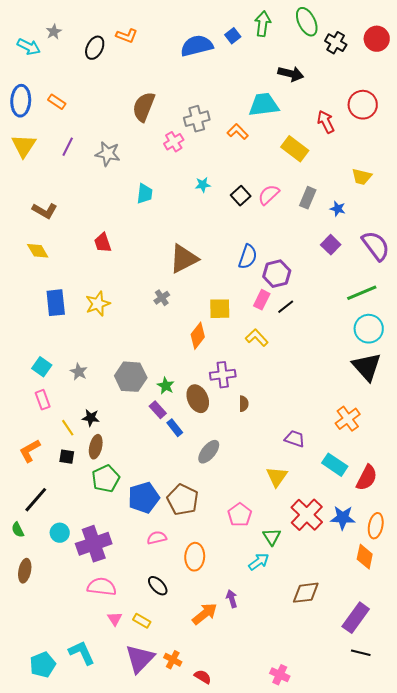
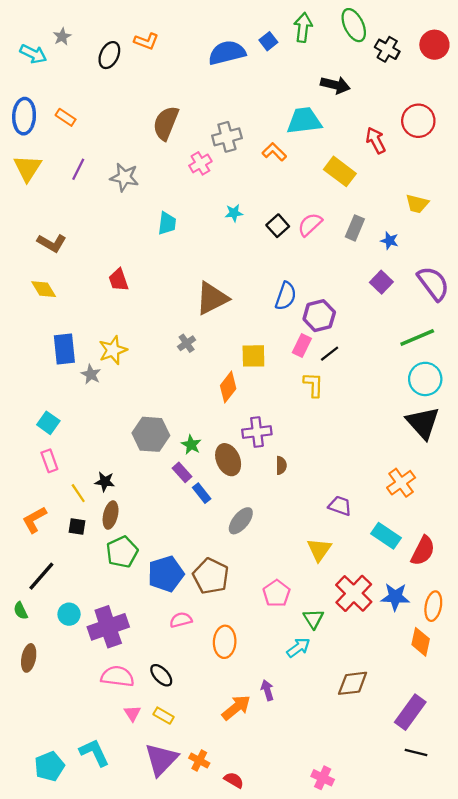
yellow L-shape: (257, 338) -> (313, 385), moved, turned 45
gray star: (79, 372) -> (91, 374), moved
black ellipse: (158, 586) -> (161, 675), moved

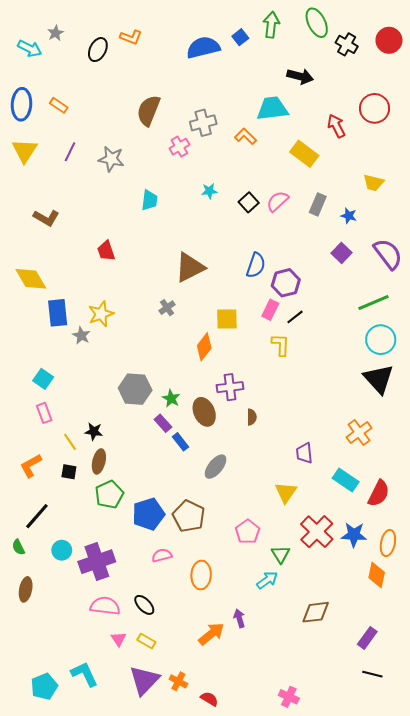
yellow diamond: (44, 289) -> (31, 279), moved, size x1.4
purple trapezoid: (340, 506) -> (304, 453), turned -115
purple rectangle: (410, 712) -> (367, 638), size x0.7

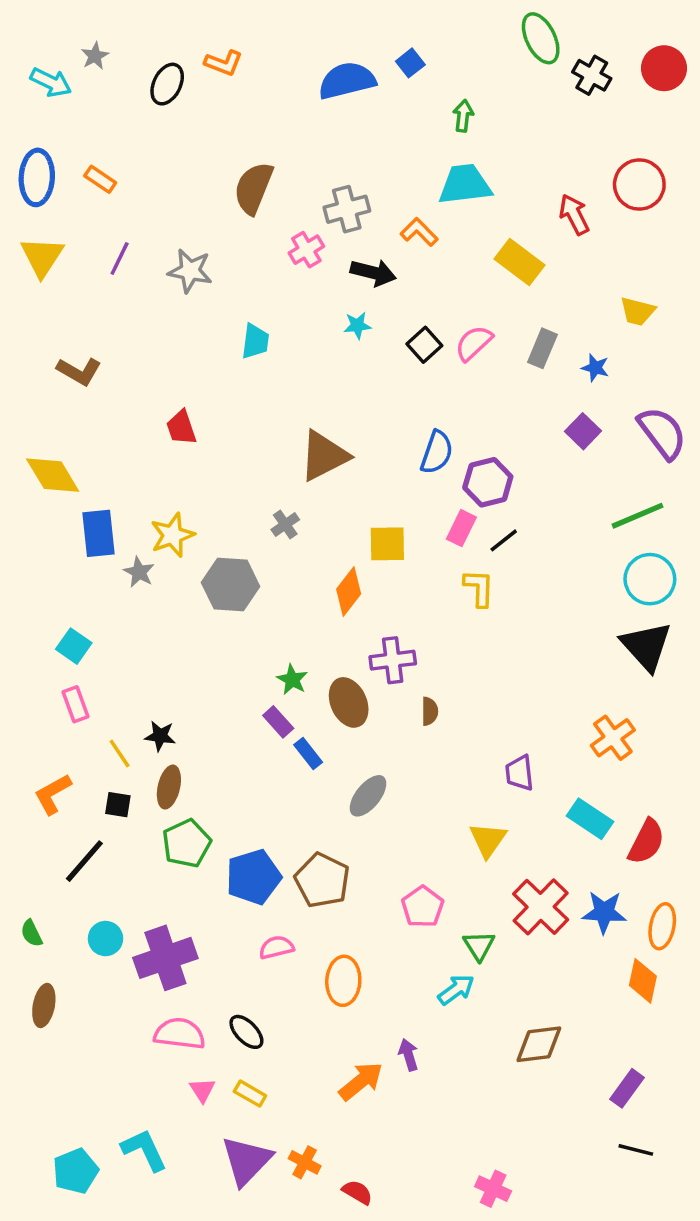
green arrow: (271, 25) -> (463, 116), moved, size x0.7
black arrow: (300, 76) -> (373, 273), moved
gray hexagon: (135, 389) -> (231, 584), moved
black line: (37, 516) -> (84, 861), moved

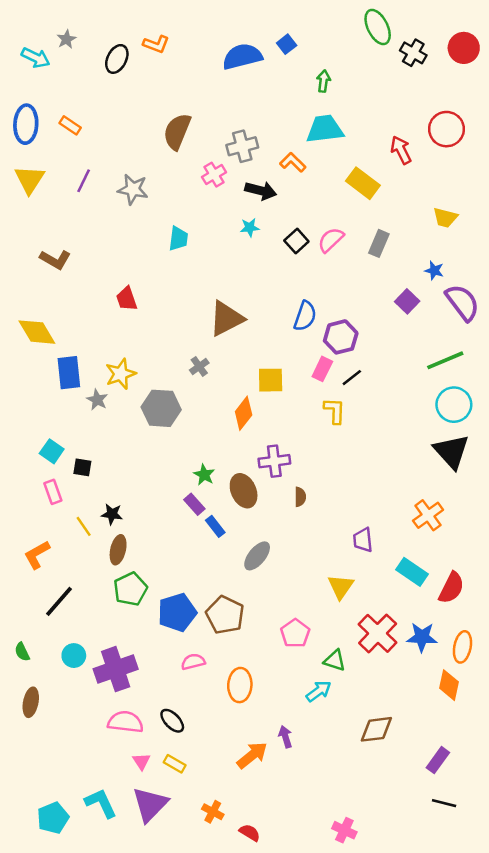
blue star: (595, 368) -> (434, 271), moved
black square: (118, 805) -> (82, 467), moved
green triangle: (479, 946) -> (335, 660), turned -40
purple triangle: (246, 1161) -> (150, 804), moved

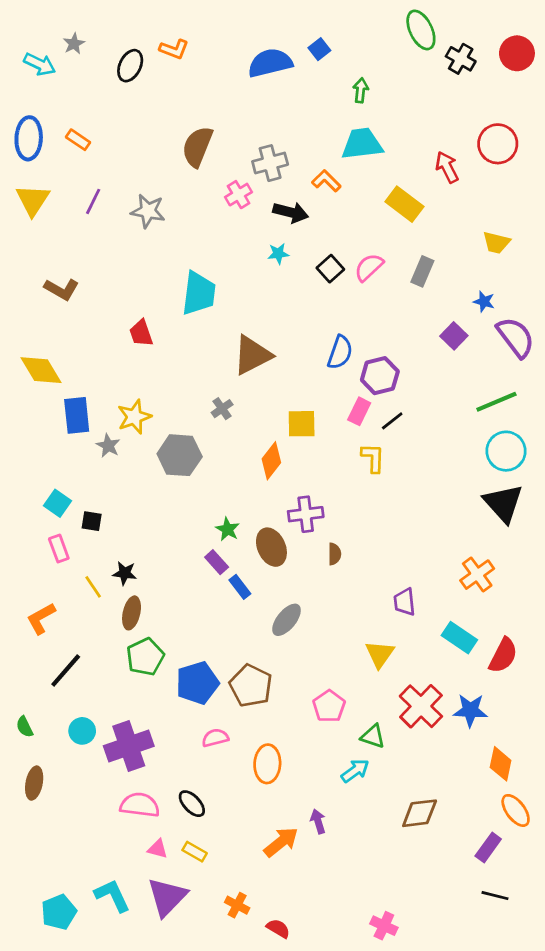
cyan trapezoid: (178, 239) -> (199, 293), moved, size x1.6
orange ellipse: (462, 647) -> (516, 810), moved, turned -48
pink triangle: (141, 761) -> (158, 849), turned -42

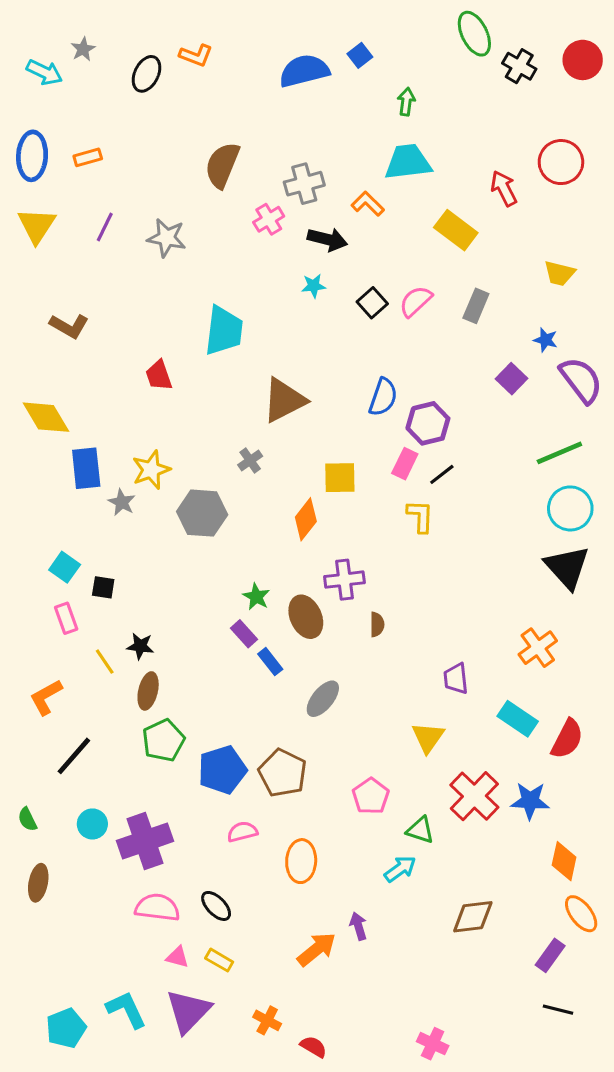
orange rectangle: (78, 140) -> (88, 157), turned -50

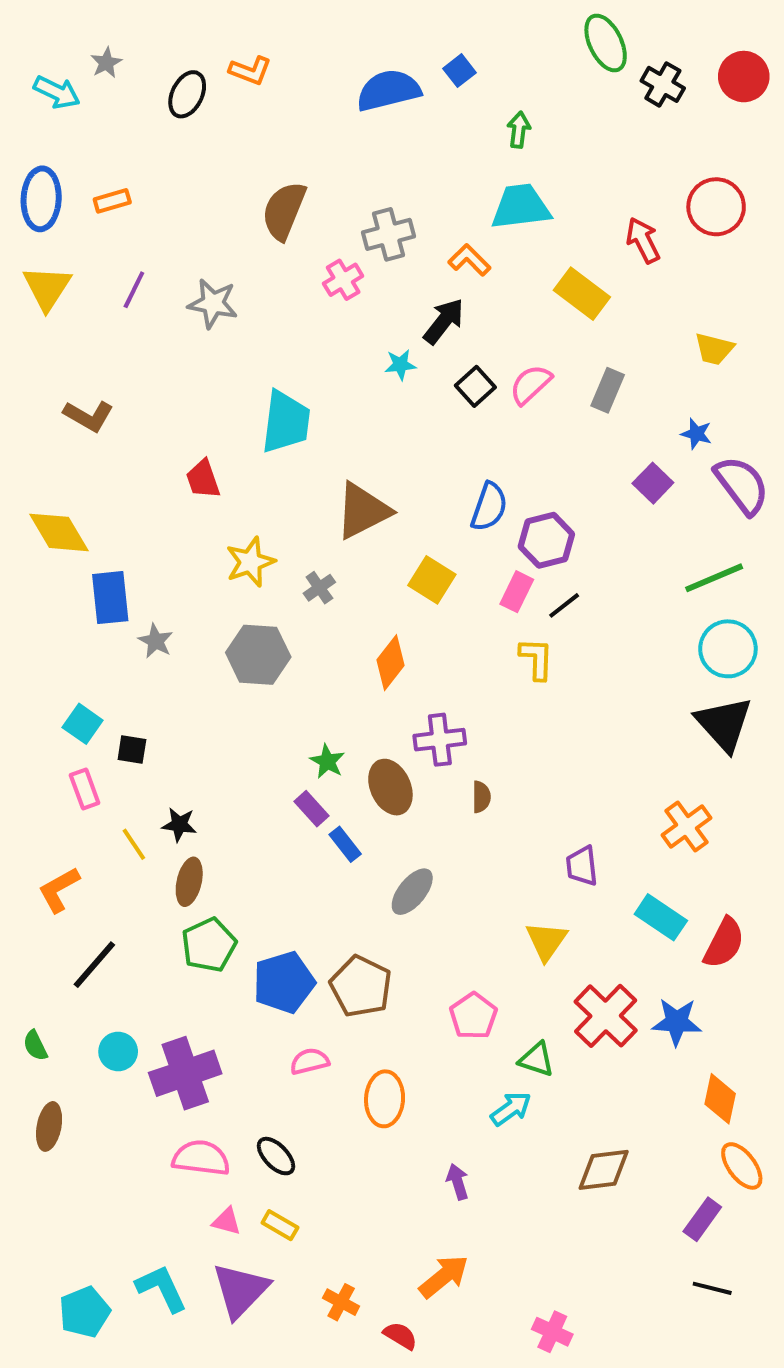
black arrow: (327, 239) -> (444, 321), moved, turned -66
yellow star: (151, 470) -> (250, 562), moved
yellow square: (340, 478) -> (432, 580), moved, turned 33
orange arrow: (317, 949) -> (444, 1276), moved

